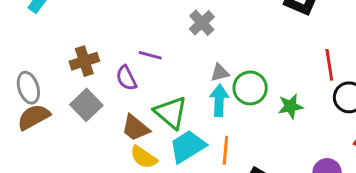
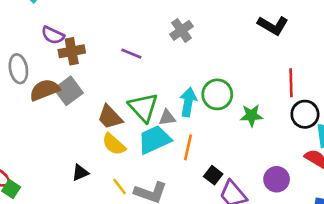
gray triangle: (220, 73) -> (167, 118), moved
purple semicircle: (126, 78) -> (53, 35), moved, turned -45
brown semicircle: (34, 117) -> (45, 90), moved

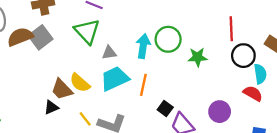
green triangle: (143, 107) -> (87, 31), moved
brown trapezoid: (110, 117) -> (62, 89), moved
gray triangle: (167, 118) -> (109, 53), moved

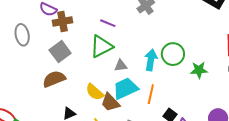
green triangle: (87, 31) -> (101, 46), turned 45
brown semicircle: (20, 37) -> (54, 79), moved
brown trapezoid: (62, 89) -> (110, 102), moved

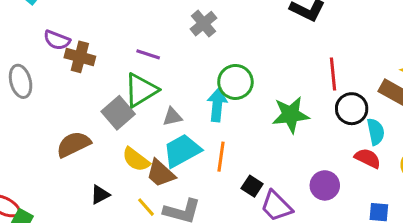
brown cross: (63, 22) -> (80, 57), turned 30
gray square: (60, 52) -> (118, 113), moved
green circle: (173, 54) -> (235, 82), moved
green star: (199, 70) -> (291, 115), size x1.4

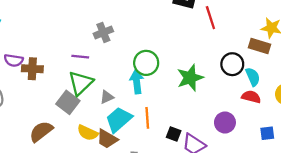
gray cross: (203, 24) -> (103, 32), moved, turned 30
red line: (333, 74) -> (210, 18), moved

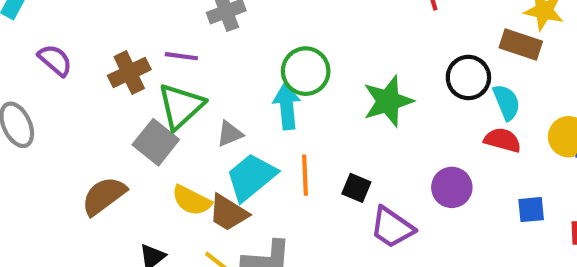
purple semicircle: (14, 60) -> (55, 60), turned -150
brown cross: (32, 69) -> (129, 73), moved, turned -30
black square: (174, 134) -> (356, 188), moved

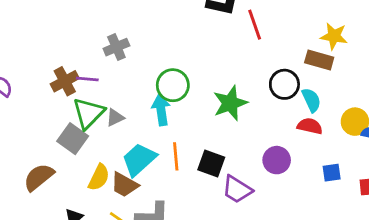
brown cross: (129, 73) -> (65, 81), moved
gray triangle: (230, 134) -> (115, 117), moved
black square: (356, 188) -> (211, 164), size x1.4
yellow semicircle: (192, 200) -> (99, 177), turned -88

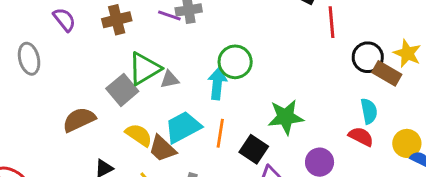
purple line: (87, 79) -> (169, 16), moved
brown cross: (65, 81) -> (117, 20), moved
black circle: (284, 84) -> (368, 57), moved
green star: (230, 103) -> (286, 117), moved
yellow semicircle: (99, 177) -> (139, 135), turned -96

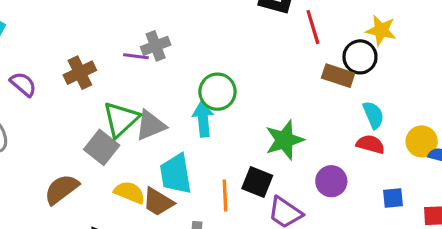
yellow star: (407, 53) -> (381, 30), moved
brown rectangle: (387, 73) -> (338, 76), moved
gray triangle: (170, 79) -> (151, 125), size x1.5
cyan trapezoid: (183, 127) -> (176, 174), turned -60
orange line: (220, 133) -> (225, 195), moved

